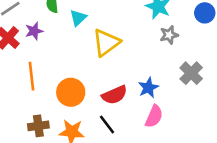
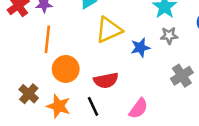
orange line: (31, 76) -> (47, 39), moved
blue star: (148, 88) -> (140, 48), moved
brown cross: (38, 126) -> (29, 94), turned 36

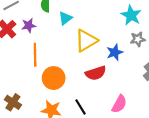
red semicircle: (106, 80) -> (96, 73), moved
brown cross: (29, 94) -> (13, 102), moved

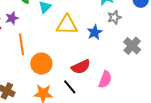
yellow triangle: (86, 41) -> (67, 25), turned 40
red semicircle: (96, 73) -> (81, 67), moved

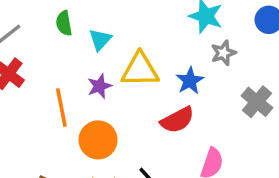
purple star: (12, 18) -> (99, 86), moved
red semicircle: (81, 67) -> (177, 120), moved

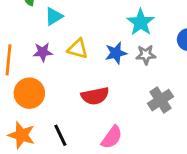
yellow triangle: (140, 70) -> (78, 49), size x0.7
blue star: (190, 81) -> (116, 53), moved

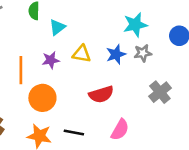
cyan star: (141, 22) -> (135, 25), turned 30
black line: (60, 135) -> (74, 133), turned -48

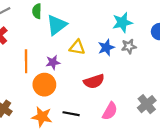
cyan triangle: (57, 27) -> (57, 25), size x1.5
purple star: (51, 60) -> (53, 62), moved
gray cross: (160, 92) -> (147, 104), moved

